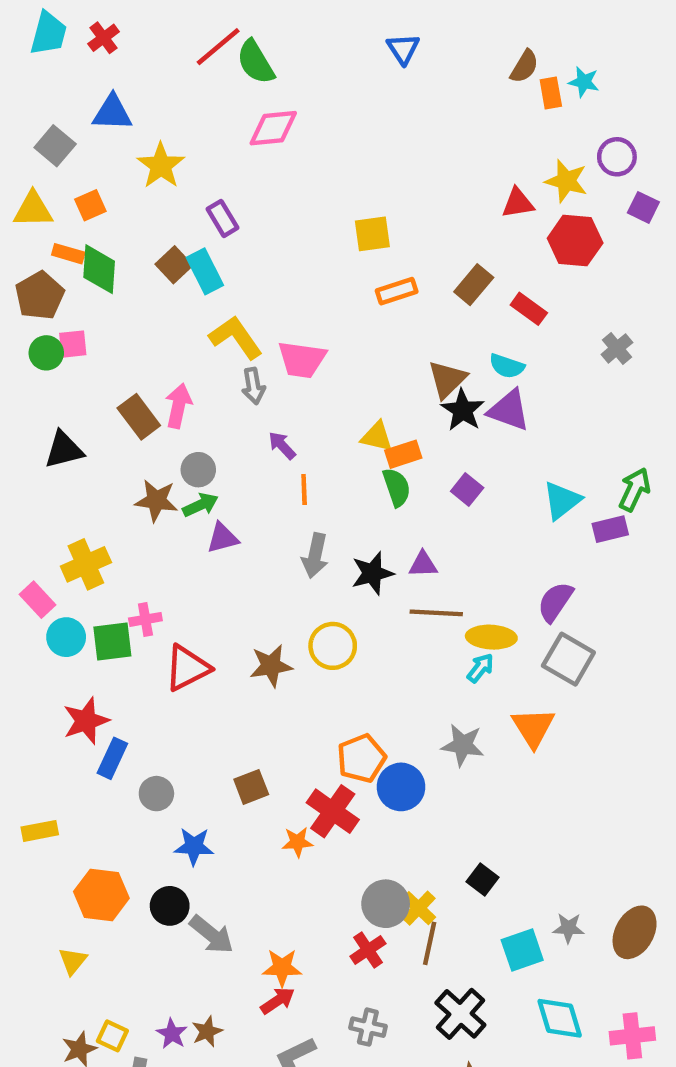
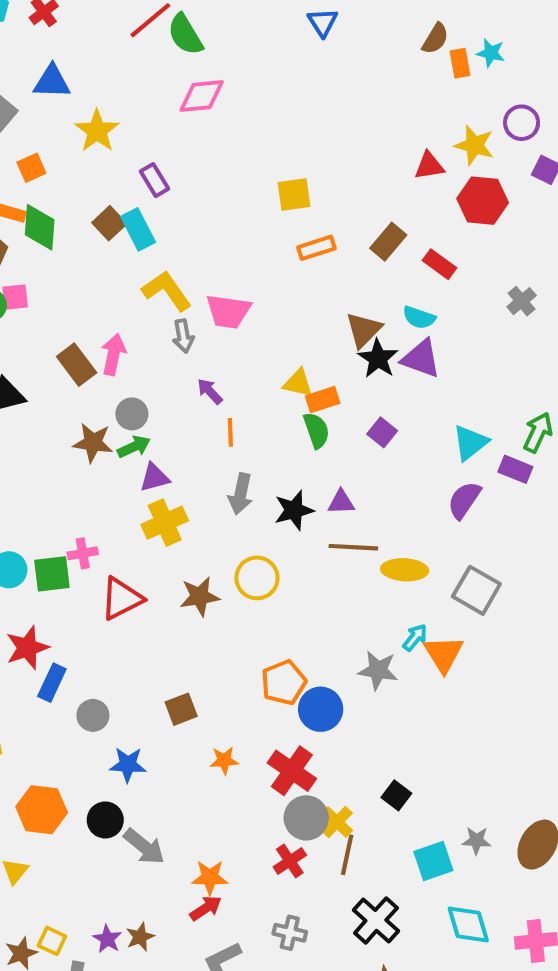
purple rectangle: (610, 529) -> (515, 469), turned 36
yellow cross: (86, 564) -> (165, 523), moved
purple semicircle: (555, 602) -> (464, 500), moved
cyan arrow: (480, 668) -> (415, 637), moved
red cross: (333, 811) -> (292, 771), moved

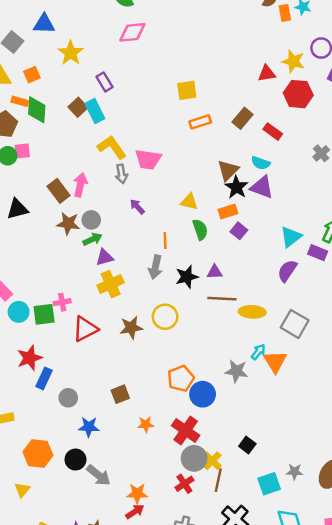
orange rectangle: (323, 400) -> (228, 211), moved
orange line: (230, 432) -> (165, 240), moved
brown star: (93, 443) -> (68, 224), moved

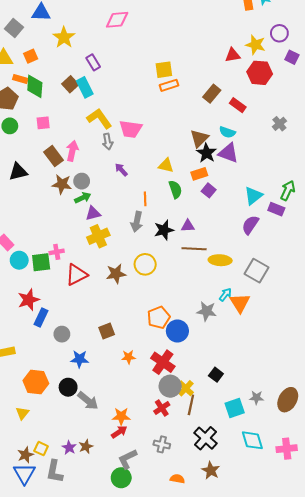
orange rectangle: (200, 122) -> (169, 85), moved
pink square: (22, 151) -> (43, 123), moved

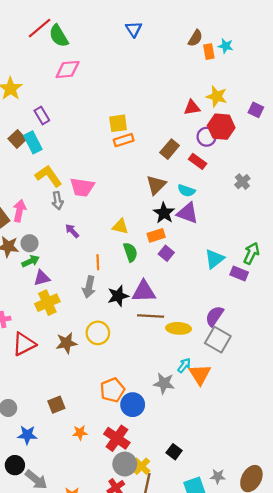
purple circle: (279, 33) -> (207, 137), moved
brown triangle: (199, 138) -> (156, 185), moved
purple semicircle: (250, 225) -> (214, 316), moved
purple triangle: (188, 226) -> (144, 291), size x1.6

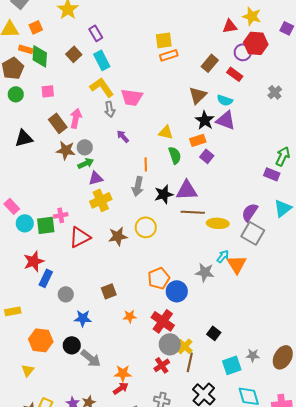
cyan rectangle: (33, 142) -> (102, 60), moved
cyan triangle: (214, 259) -> (283, 208), moved

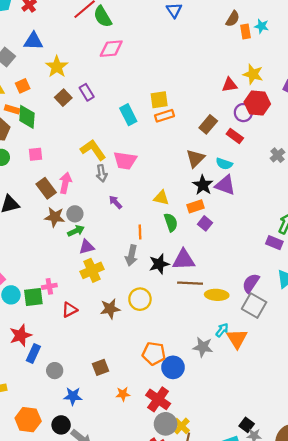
brown square: (74, 54) -> (63, 98), moved
cyan rectangle: (102, 60) -> (128, 115), moved
red triangle: (80, 237) -> (70, 310), size x0.7
orange pentagon: (159, 278) -> (154, 353), turned 30
black square: (214, 333) -> (247, 425), moved

